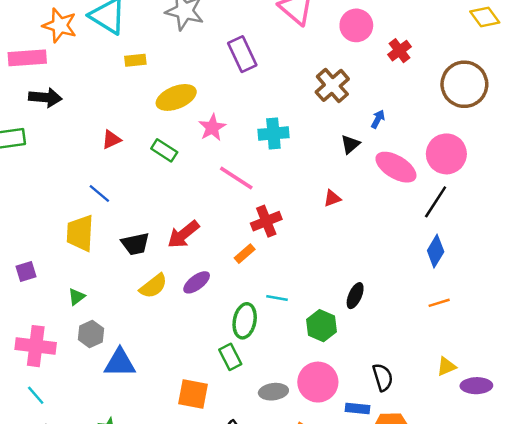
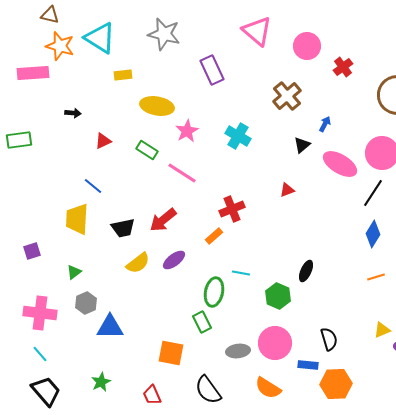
black arrow: (45, 97) -> (73, 113), moved, size x0.6
yellow ellipse: (176, 97) -> (157, 106), turned 32
cyan cross: (273, 133) -> (238, 136), turned 35
pink line: (236, 178) -> (182, 173), moved

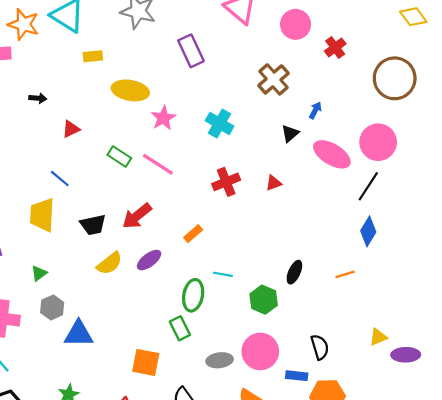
green rectangle: (147, 150) -> (119, 157), moved
red cross: (232, 209) -> (226, 182), moved
orange line: (376, 277) -> (345, 274), moved

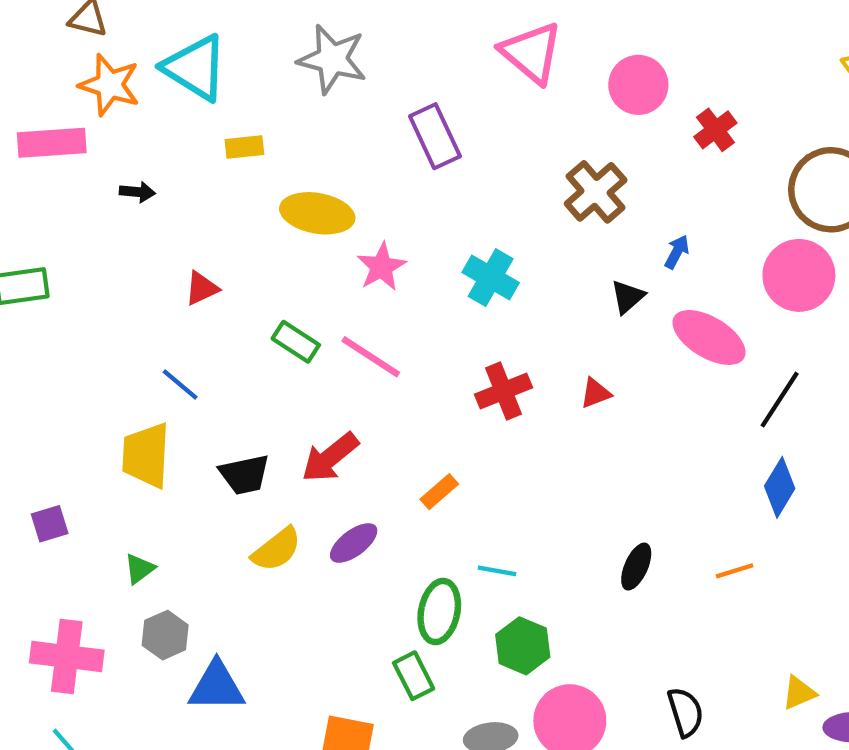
black arrow: (38, 98) -> (137, 192), moved
pink circle: (378, 142) -> (799, 275), moved
green hexagon: (264, 300) -> (523, 646), moved

